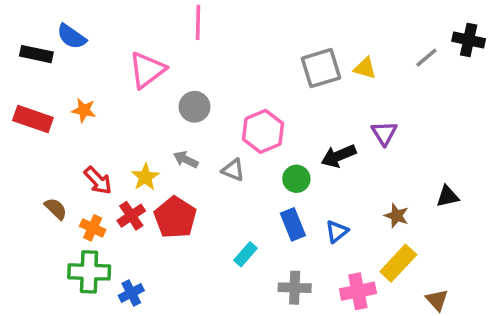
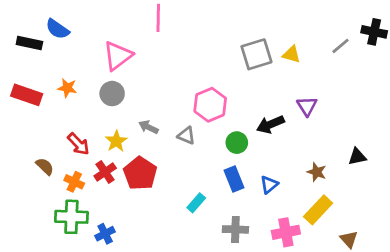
gray circle: (195, 107) -> (112, 94), moved

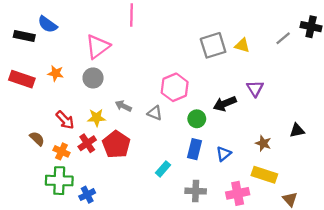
yellow star: (116, 141) -> (97, 118), turned 30
blue rectangle: (234, 179) -> (194, 149), turned 36
yellow rectangle: (318, 210) -> (264, 175), turned 65

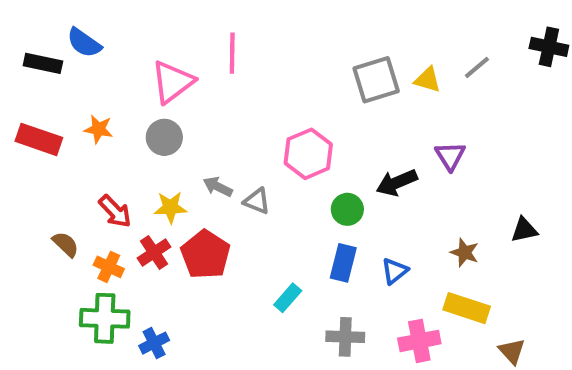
pink line: (131, 15) -> (232, 53), moved
gray line: (283, 38) -> (477, 67), moved
gray triangle: (155, 113) -> (257, 201), moved

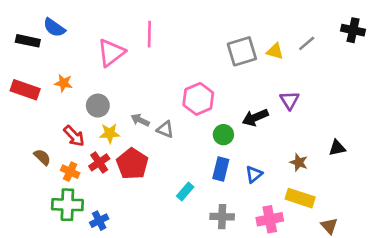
gray circle: (164, 137) -> (98, 106), moved

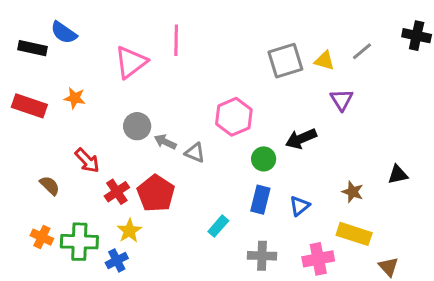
purple triangle: (290, 100) -> (342, 100), moved
gray circle: (98, 106) -> (137, 126), moved
yellow star: (110, 133) -> (129, 231), moved, turned -30
orange cross: (70, 172) -> (42, 237), moved

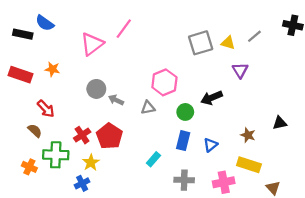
pink line: (176, 40) -> (124, 29), turned 35
gray triangle: (195, 153) -> (148, 108), moved, turned -32
red arrow: (87, 161) -> (46, 109), moved
green cross: (79, 242) -> (56, 155), moved

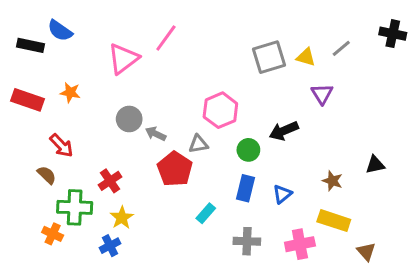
red pentagon: (109, 136) -> (175, 169), moved
orange cross: (29, 167) -> (53, 234), moved

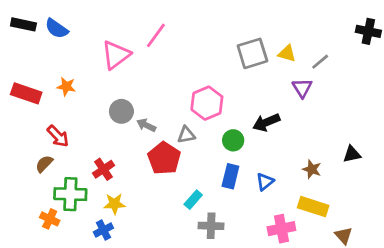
black rectangle: (30, 45) -> (23, 24), moved
gray line: (341, 48) -> (320, 62), moved
brown semicircle: (47, 175) -> (44, 164), turned -90
yellow star: (122, 218) -> (115, 204), turned 30
gray cross: (247, 241) -> (211, 226), moved

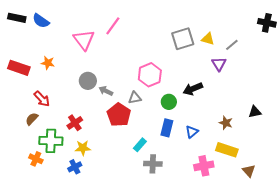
pink triangle: (116, 55) -> (84, 40), turned -30

